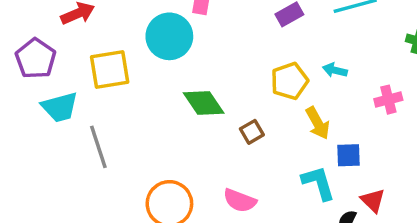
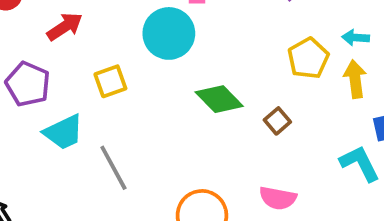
yellow square: (110, 70) -> (110, 81), size x0.7
yellow arrow: (318, 123) -> (355, 79), moved, turned -148

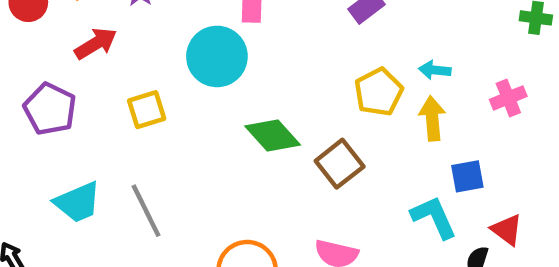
brown square: (277, 121) -> (340, 164), size x1.5
cyan trapezoid: (64, 132) -> (78, 202), moved

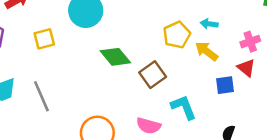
yellow arrow: (432, 118) -> (206, 51), turned -50
cyan L-shape: (434, 217) -> (184, 107), moved
red triangle: (507, 230) -> (246, 68), moved

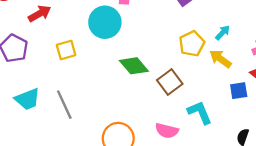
cyan arrow: (209, 24) -> (223, 33), turned 126

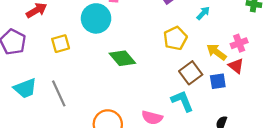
cyan arrow: (223, 33) -> (203, 13), moved
yellow arrow: (220, 59) -> (216, 52), moved
brown square: (170, 82) -> (191, 73), moved

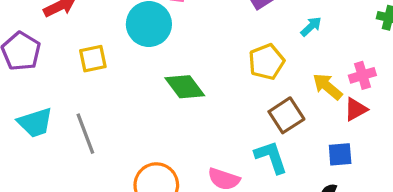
red triangle: (236, 66) -> (356, 109), turned 49
blue square: (218, 81) -> (340, 154), moved

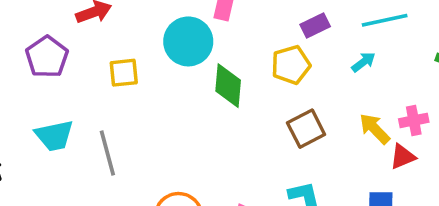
yellow pentagon: (266, 62) -> (291, 65), moved
green diamond: (185, 87) -> (228, 86), moved, turned 36
brown square: (286, 115) -> (306, 129), moved

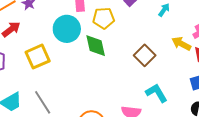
yellow pentagon: (291, 65) -> (104, 18), moved, turned 30
yellow square: (124, 73) -> (38, 57), size x1.4

